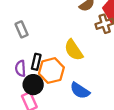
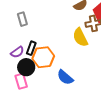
yellow semicircle: (74, 50) -> (80, 37), moved
purple semicircle: (21, 68) -> (17, 52), turned -128

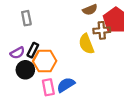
blue semicircle: (65, 77) -> (66, 85), turned 102
pink rectangle: (21, 81) -> (48, 87), moved

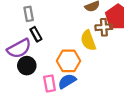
black rectangle: (33, 50) -> (36, 34), moved, turned -56
purple semicircle: (17, 53) -> (19, 48), size x1.6
orange hexagon: (45, 61) -> (68, 61), moved

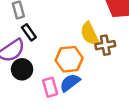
brown cross: (104, 27) -> (105, 45), moved

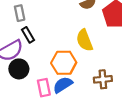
brown cross: (105, 45) -> (103, 79), moved

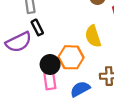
black circle: (19, 69) -> (50, 64), moved
blue semicircle: (63, 85) -> (80, 89), moved

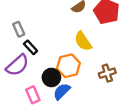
pink rectangle: (50, 81) -> (33, 95), moved
blue semicircle: (80, 89) -> (62, 91), moved

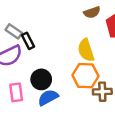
gray rectangle: (19, 29) -> (14, 31), moved, turned -48
orange hexagon: (68, 66) -> (85, 76), moved

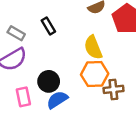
black rectangle: (28, 41) -> (48, 26), moved

